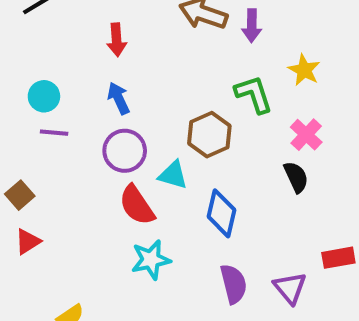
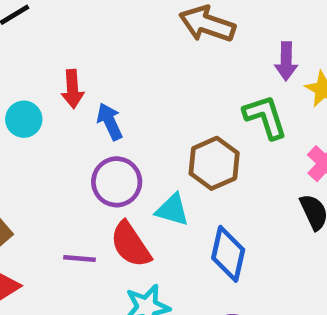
purple arrow: (252, 26) -> (286, 61), moved
red arrow: (117, 40) -> (73, 89), moved
purple line: (54, 133) -> (80, 258), moved

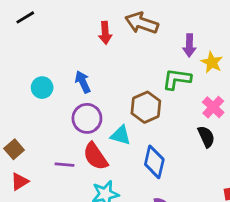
red arrow: (73, 89) -> (105, 33), moved
green L-shape: (265, 117) -> (177, 79), turned -64
cyan circle: (24, 119) -> (42, 88), moved

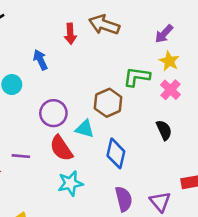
purple arrow: (189, 45) -> (164, 34), moved, turned 42
blue arrow: (83, 82) -> (40, 60), moved
pink cross: (213, 107) -> (170, 90), moved
purple line: (65, 165) -> (21, 156), moved

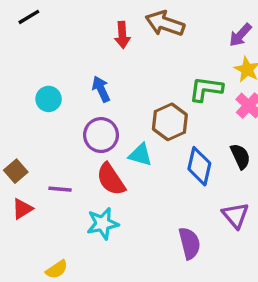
blue arrow: (40, 60) -> (101, 89), moved
blue diamond: (116, 153) -> (199, 166), moved
cyan star: (70, 183) -> (103, 224), moved
purple triangle: (160, 202) -> (235, 215), moved

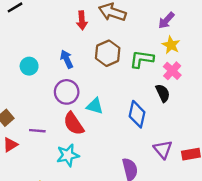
brown hexagon: (170, 122) -> (108, 53), moved
black semicircle: (240, 156) -> (163, 93), moved

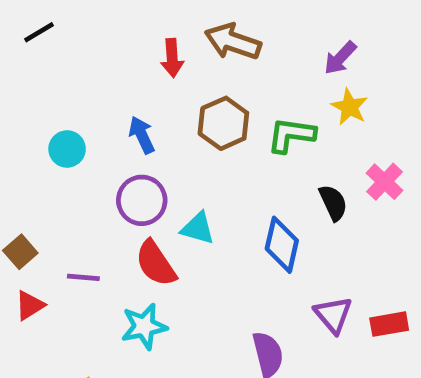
pink cross: (172, 71) -> (385, 182), moved

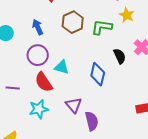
purple triangle: (333, 315) -> (74, 105), moved

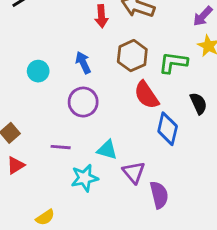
cyan triangle: (62, 67) -> (107, 150), moved
red semicircle: (44, 82) -> (146, 95), moved
purple line: (13, 88) -> (61, 147), moved

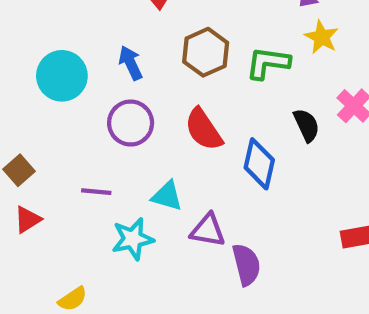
cyan circle: (38, 71) -> (62, 76), size x1.5
red semicircle: (146, 95) -> (204, 129), moved
purple triangle: (134, 172) -> (208, 230), turned -40

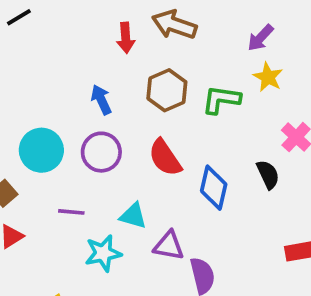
cyan circle: (62, 76) -> (41, 150), moved
black semicircle: (306, 125) -> (268, 175), moved

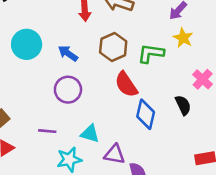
blue arrow: (101, 100) -> (68, 53), turned -30
cyan circle: (41, 150) -> (27, 44), moved
red semicircle: (165, 158) -> (126, 84), moved

